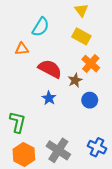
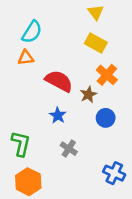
cyan semicircle: (41, 27) -> (32, 32), moved
gray cross: (58, 150) -> (69, 149), moved, size x0.6

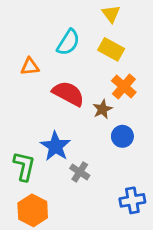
cyan semicircle: (32, 32) -> (68, 42), moved
blue star: (58, 115) -> (55, 146), moved, size x1.5
blue cross: (114, 173) -> (132, 200), turned -35

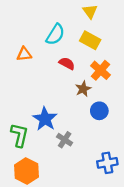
red semicircle: (68, 94) -> (67, 63), moved, size x0.6

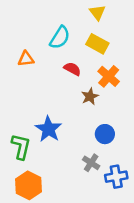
blue circle: (99, 111) -> (105, 134), moved
gray cross: (65, 140) -> (91, 163), moved

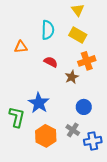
cyan semicircle: (60, 38) -> (48, 30), turned -30
red semicircle: (72, 69) -> (51, 62), moved
orange cross: (109, 76) -> (87, 61), turned 30
orange hexagon: (28, 185) -> (46, 136), moved

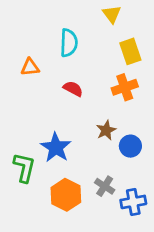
yellow rectangle: (78, 35) -> (130, 51), moved, turned 42
brown star: (72, 77) -> (106, 130), moved
blue circle: (84, 107) -> (130, 146), moved

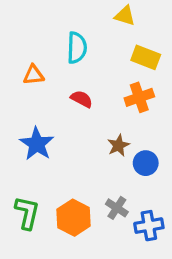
yellow triangle: (112, 14) -> (125, 16), turned -36
yellow rectangle: (130, 51) -> (146, 57), turned -50
blue star: (56, 147) -> (37, 144), moved
green L-shape: (24, 168) -> (27, 213), moved

